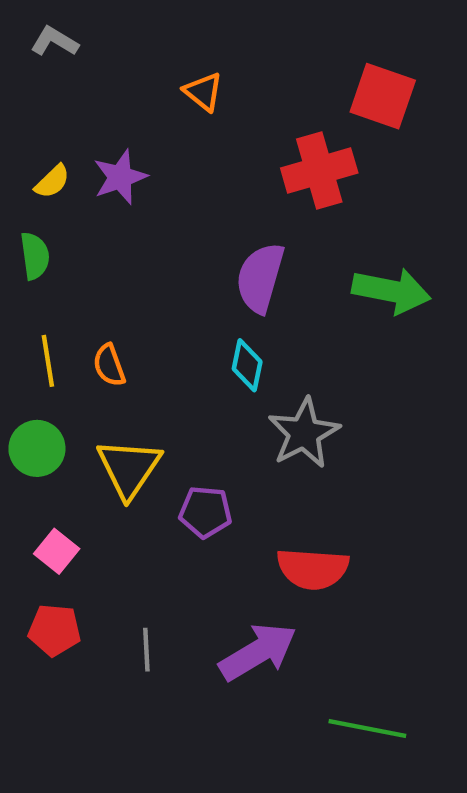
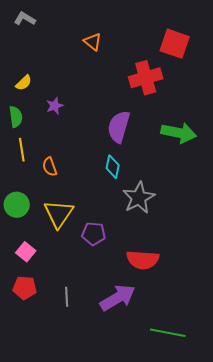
purple star: (120, 177) -> (55, 106), moved, size x0.7
yellow line: (48, 361) -> (22, 150), moved

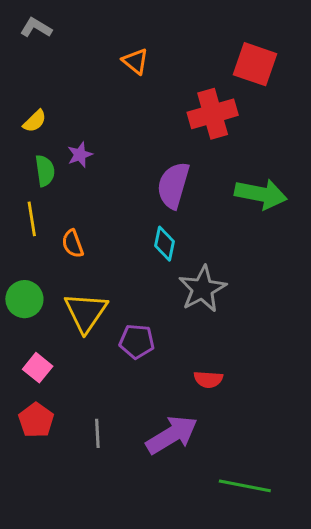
green semicircle: (16, 117) -> (45, 171), moved
red semicircle: (143, 260) -> (208, 379), size x0.6
red pentagon: (25, 288) -> (36, 420), turned 30

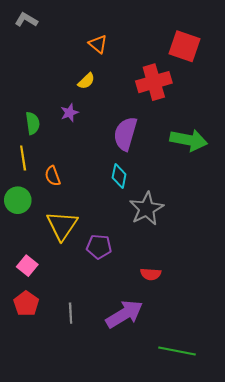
yellow semicircle: (35, 121) -> (86, 81), moved
purple star: (80, 155) -> (69, 113), moved
green circle: (24, 299) -> (18, 200), moved

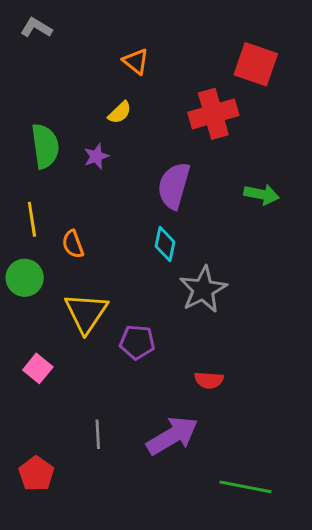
green semicircle: (33, 123) -> (45, 146), moved, size x1.4
green arrow: (189, 140) -> (262, 194), size x0.7
red pentagon: (26, 304) -> (36, 474), moved

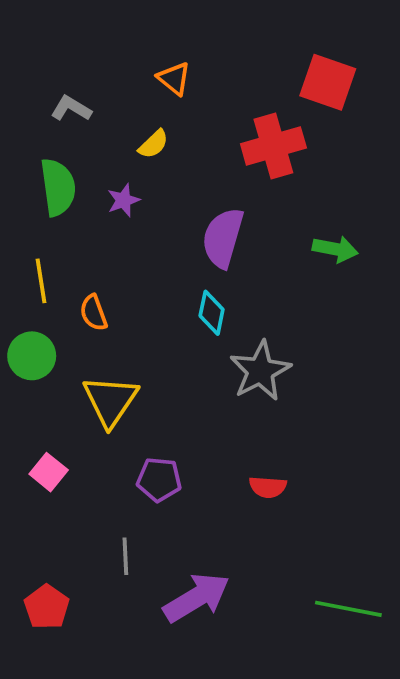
gray L-shape: (36, 28) -> (71, 108), moved
purple pentagon: (137, 342) -> (159, 480), moved
purple arrow: (172, 436) -> (197, 598), moved
green line: (245, 487) -> (348, 609), moved

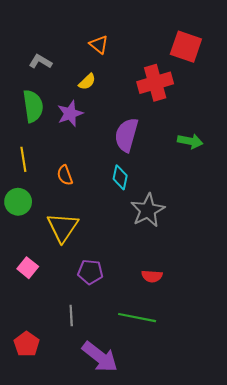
purple star: (124, 200) -> (70, 114), size x1.4
orange semicircle: (94, 313) -> (65, 175), moved
purple arrow: (197, 598) -> (100, 357), moved, turned 69
green line: (348, 609) -> (137, 318), moved

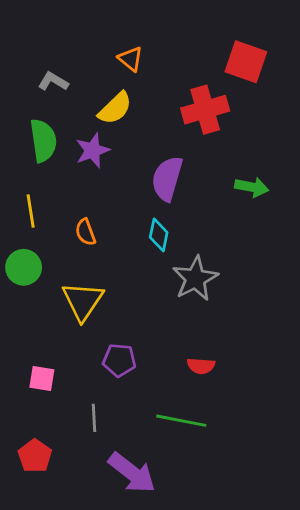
yellow semicircle: (87, 82) -> (115, 108), size x1.5
pink square: (28, 268) -> (42, 378), moved, turned -30

